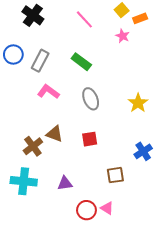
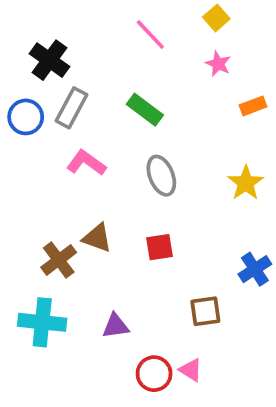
black cross: (33, 15) -> (50, 60), moved
orange rectangle: (140, 18) -> (253, 106), moved
blue circle: (13, 55) -> (26, 117), moved

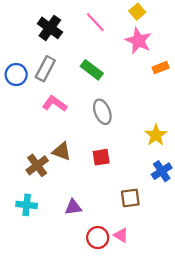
black cross: (50, 60) -> (50, 28), moved
pink star: (218, 64) -> (138, 41), size x1.6
yellow star: (246, 183) -> (156, 135), moved
cyan cross: (42, 322) -> (27, 205), size x0.7

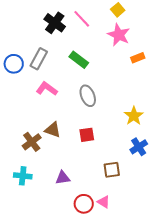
black cross: (50, 28) -> (55, 23), moved

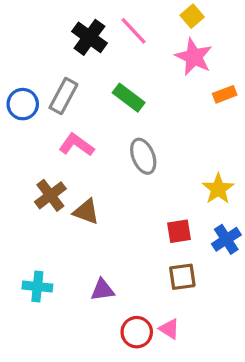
red square: (87, 135) -> (179, 231), moved
brown cross: (32, 142) -> (50, 195), moved

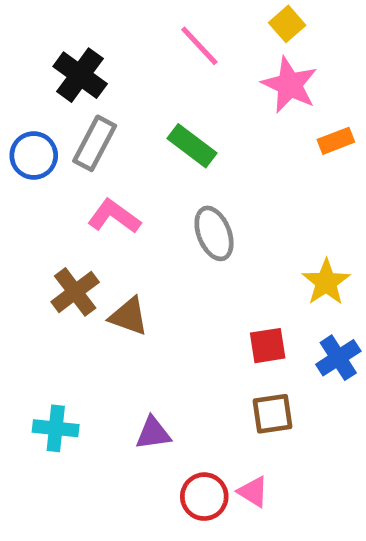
black cross: (89, 37) -> (80, 75), moved

